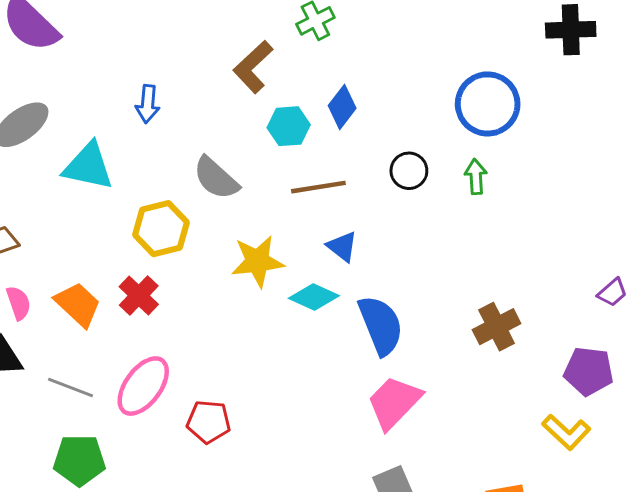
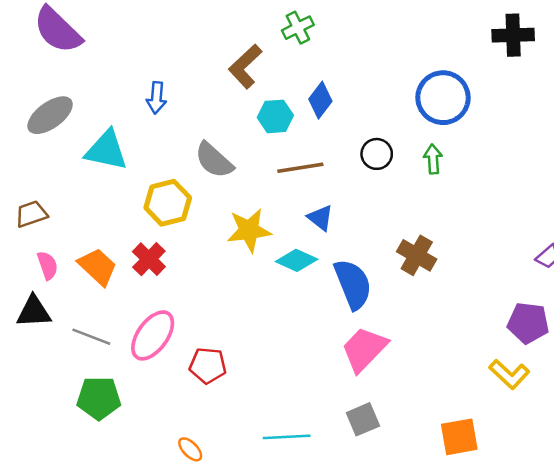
brown cross: (497, 327) -> (417, 255), moved, turned -33

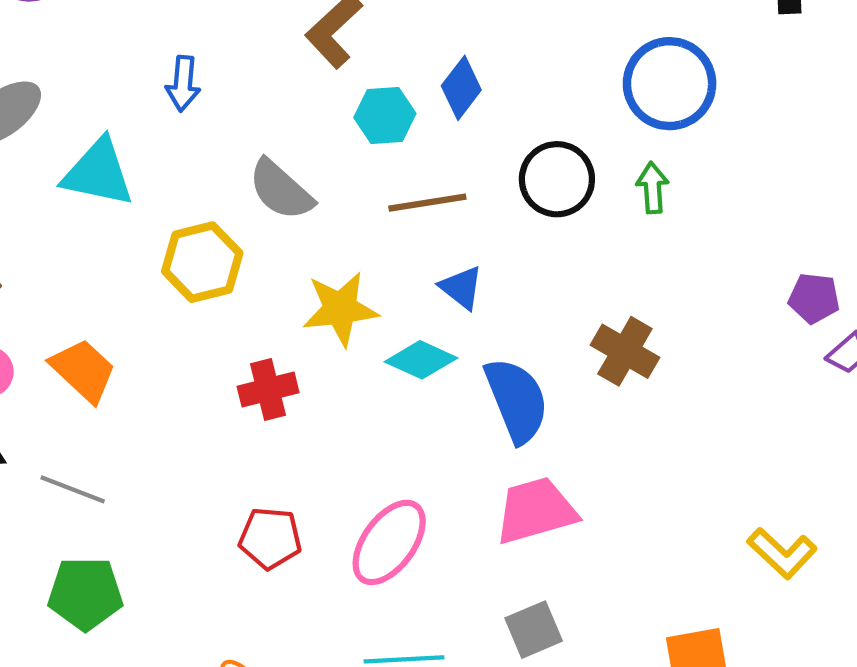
black circle: (377, 154) -> (557, 179), size x1.4
red cross: (149, 259) -> (268, 390), moved, turned 32
purple pentagon: (528, 323) -> (814, 298), moved, size x0.7
pink ellipse: (153, 335) -> (389, 542), moved
pink trapezoid: (364, 349) -> (536, 511), turned 30

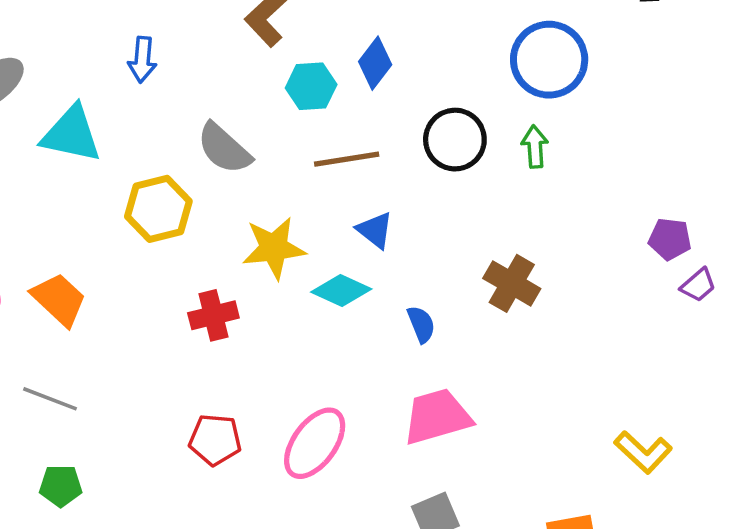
blue semicircle: (517, 400) -> (421, 324), size x0.5
green pentagon: (85, 593) -> (61, 486), size x0.7

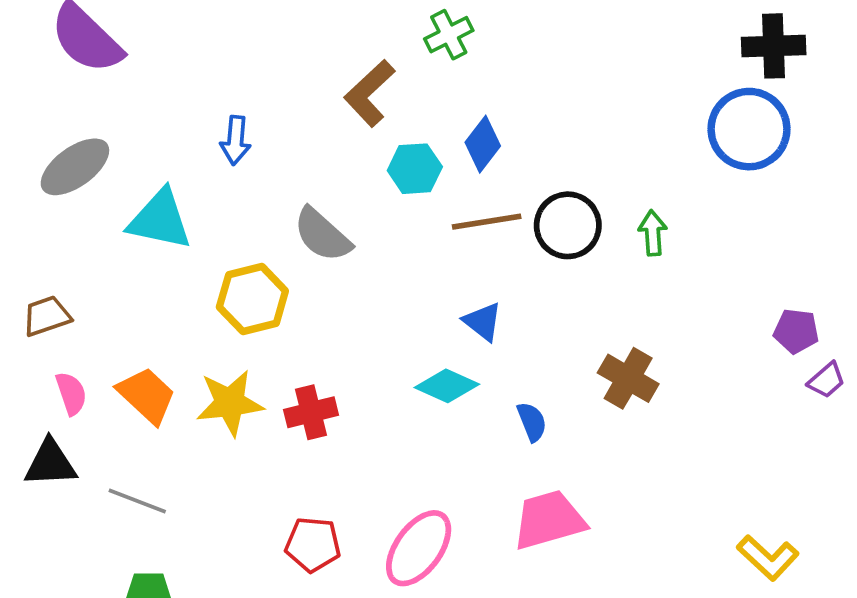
blue circle: (549, 60) -> (749, 129), moved
brown line: (347, 159) -> (487, 222), moved
yellow star: (274, 248) -> (230, 403), moved

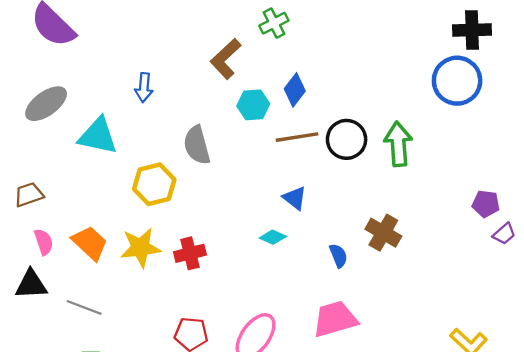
green arrow: (653, 233) -> (398, 144), size x1.6
gray semicircle: (322, 235) -> (197, 145), turned 33
cyan diamond: (447, 386) -> (273, 237), size x0.7
blue semicircle: (532, 422) -> (338, 256), moved

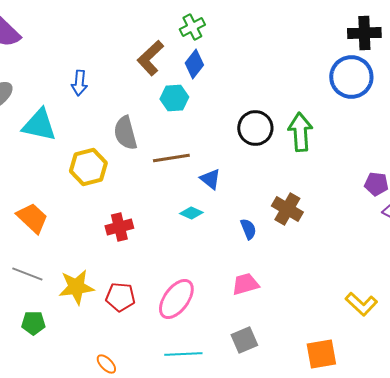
blue diamond: (295, 90) -> (194, 64), moved
brown line: (297, 137) -> (171, 158), moved
yellow star: (140, 248) -> (76, 287), moved
pink trapezoid: (335, 319) -> (245, 284), size x0.7

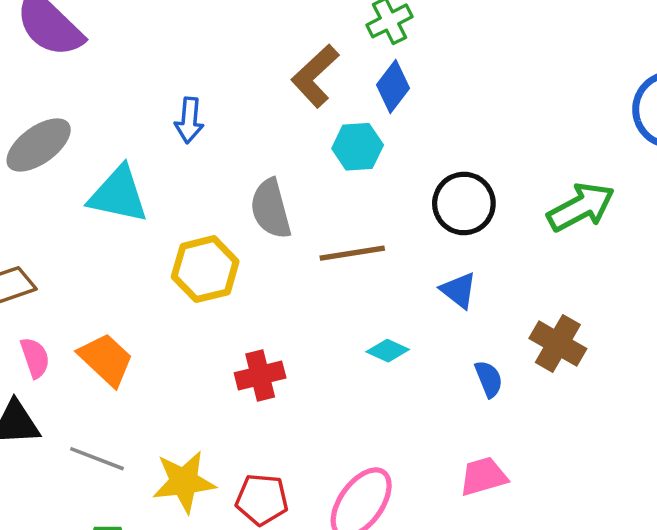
black circle: (255, 128) -> (464, 204), moved
green arrow: (300, 132) -> (581, 207), turned 66
blue triangle: (210, 179) -> (459, 290), moved

